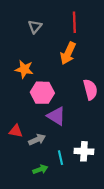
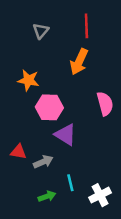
white cross: (84, 151) -> (100, 195), moved, turned -30

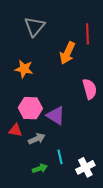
red line: (86, 26) -> (88, 34), moved
gray triangle: (41, 31) -> (35, 26), size x1.5
pink hexagon: (49, 107) -> (30, 108), moved

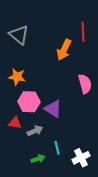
gray triangle: (35, 26) -> (19, 35), moved, turned -30
orange star: (24, 69) -> (17, 77), moved

